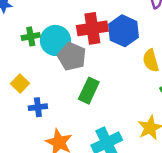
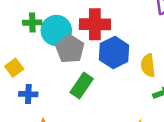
blue hexagon: (123, 31) -> (114, 53), moved

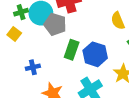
blue hexagon: (114, 53) -> (95, 54), moved
yellow square: (14, 68) -> (14, 34), moved

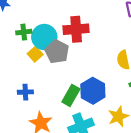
yellow square: (14, 34) -> (35, 54), moved
green rectangle: (72, 50) -> (71, 95), moved

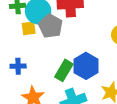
yellow square: (35, 54) -> (29, 28), turned 32

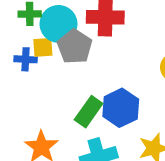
blue cross: (18, 66) -> (26, 59), moved

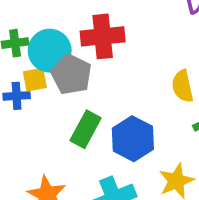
green rectangle: (89, 112) -> (86, 129), moved

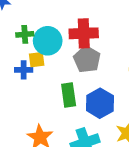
gray pentagon: (71, 74) -> (87, 59), moved
green rectangle: (86, 129) -> (69, 95), turned -40

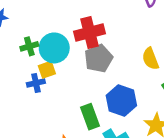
gray pentagon: (87, 59) -> (98, 58), turned 30
green rectangle: (69, 95) -> (90, 117), moved

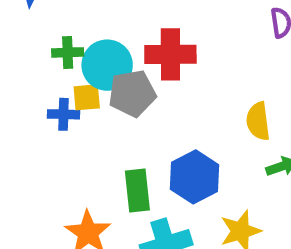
gray pentagon: (98, 58) -> (132, 93), moved

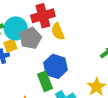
yellow semicircle: (258, 121) -> (58, 31), moved
blue hexagon: (194, 177) -> (56, 66), moved

